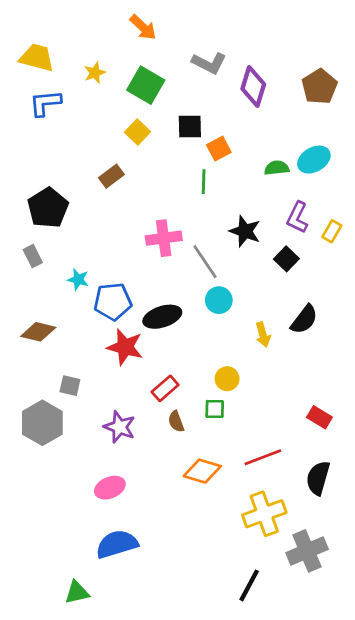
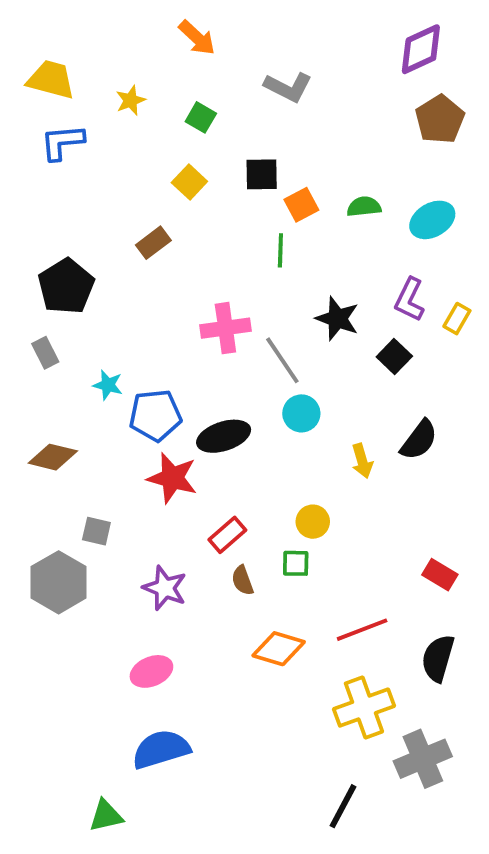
green square: (146, 85) -> (201, 117), size x0.6
purple diamond: (253, 87) -> (421, 49), moved, turned 48
green semicircle: (277, 168) -> (364, 207), moved

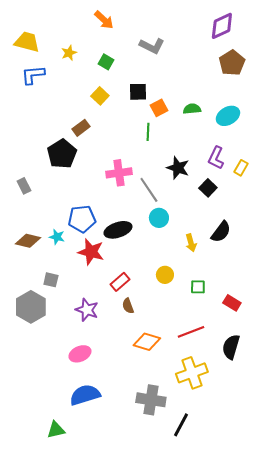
black pentagon: (66, 286) -> (62, 154), moved
cyan star: (108, 385) -> (57, 237), moved
green square: (296, 563) -> (198, 287), moved
gray cross: (423, 759) -> (151, 400), moved, turned 32

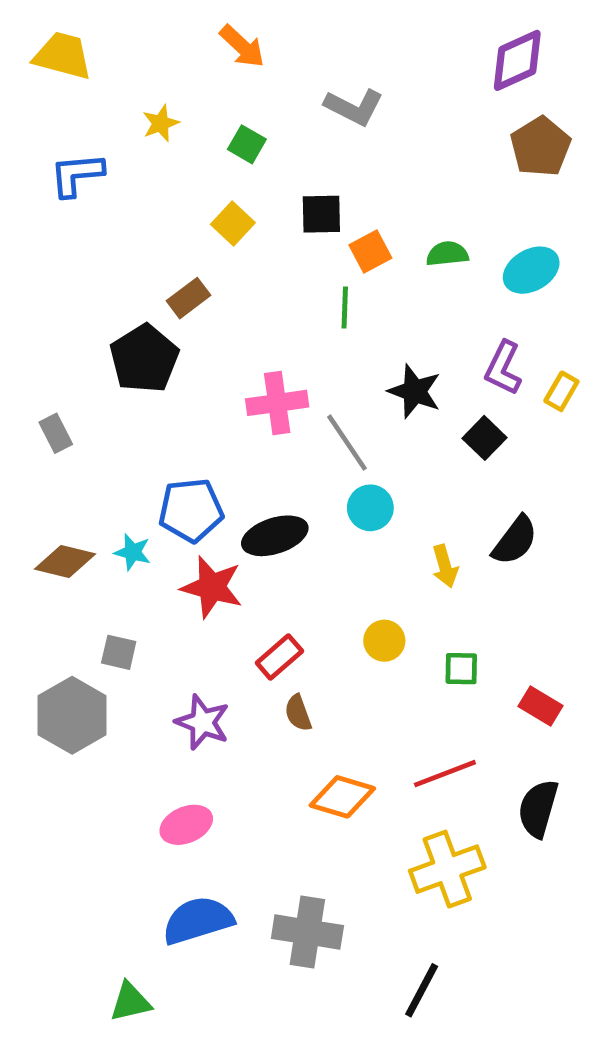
yellow trapezoid: (27, 42) -> (63, 56), moved
gray cross: (151, 400) -> (307, 932), moved

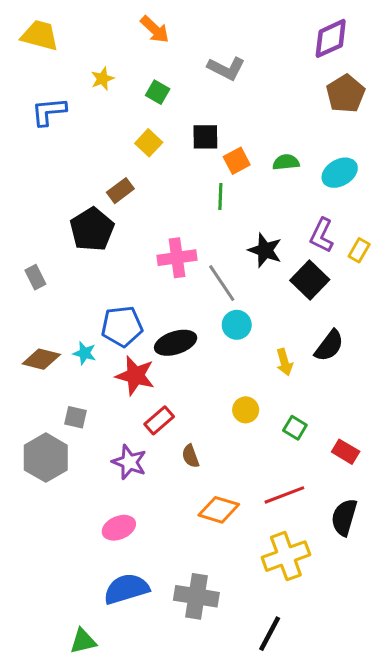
black square: (485, 438) -> (310, 280), size x1.4
red rectangle: (279, 657) -> (159, 420), moved
green square: (461, 669) -> (295, 428), turned 30

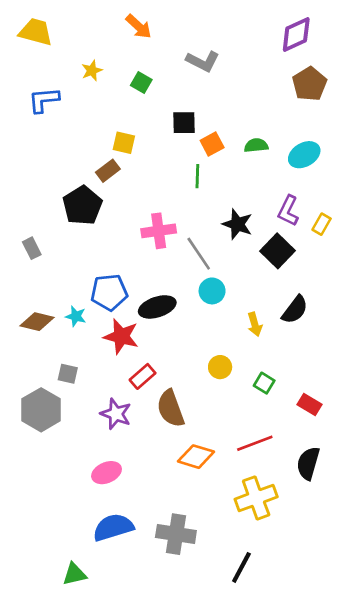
yellow square: (149, 143) -> (124, 143), moved, turned -30
brown semicircle: (190, 456) -> (171, 408), size x1.8

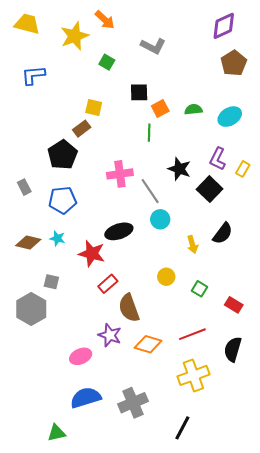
yellow star: (92, 71) -> (75, 36), moved, size x1.8
blue pentagon: (109, 292) -> (62, 200), moved
purple star: (116, 414) -> (110, 335), moved
gray cross: (176, 534) -> (133, 403), turned -32

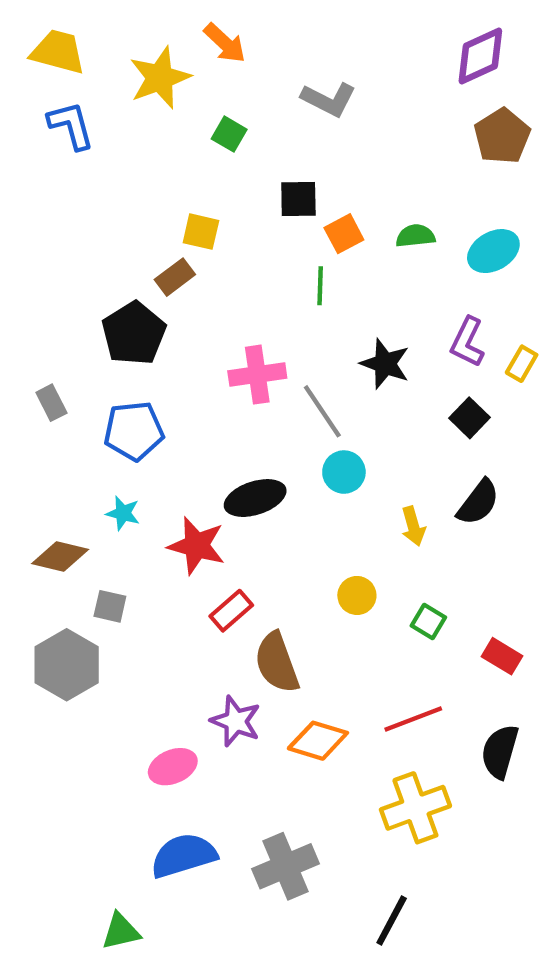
blue L-shape: (33, 75) -> (71, 125), moved, turned 80
black square: (210, 189) -> (470, 418), moved, size x0.7
brown diamond: (28, 242) -> (60, 556), moved

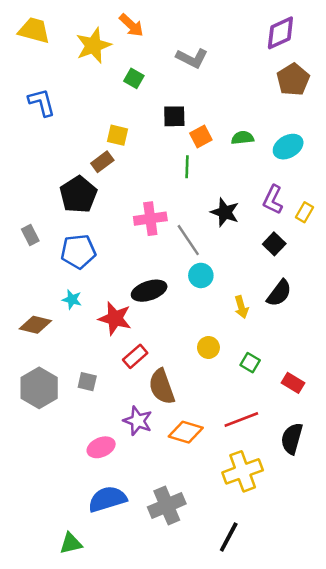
blue L-shape: (71, 125) -> (42, 102), moved
gray square: (110, 606) -> (87, 382), moved

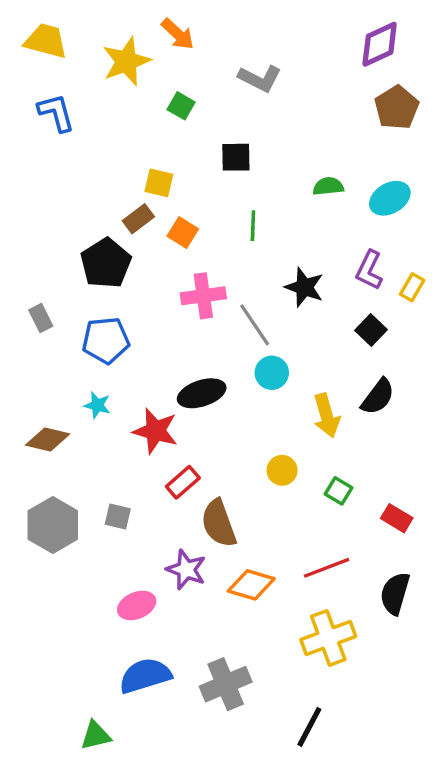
blue L-shape: (42, 102) -> (56, 113), moved
orange square: (201, 136) -> (183, 232), moved, turned -30
yellow arrow: (241, 307) -> (327, 416), size x1.4

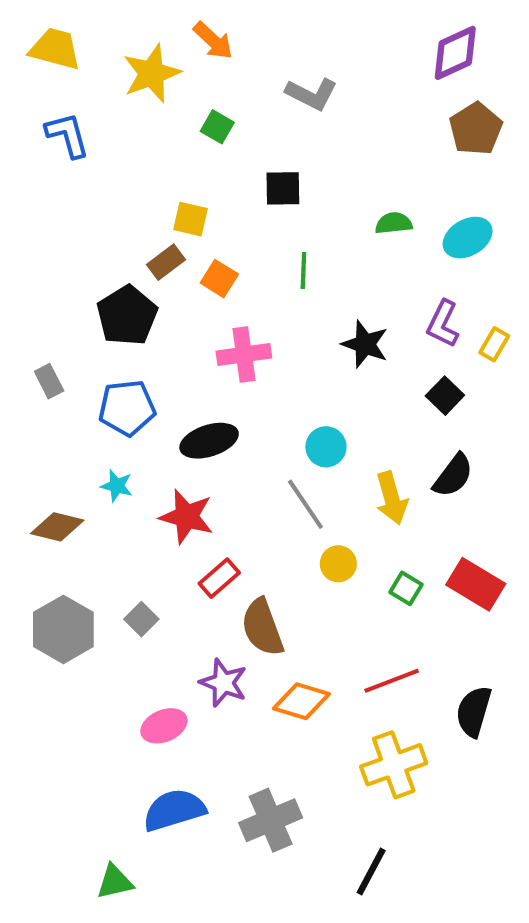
gray line: (255, 325) -> (305, 504), moved
black ellipse: (202, 393) -> (209, 441), moved
gray square: (118, 516) -> (141, 619), turned 32
red rectangle: (397, 518) -> (476, 584), moved, size x1.5

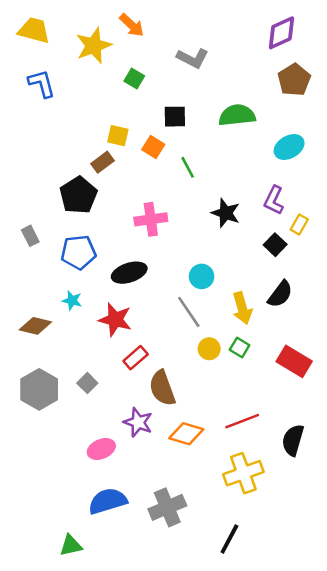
green semicircle: (394, 223) -> (237, 115), moved, size x1.6
green line: (303, 270) -> (188, 167), turned -30
orange square: (219, 279) -> (153, 147), moved
yellow rectangle: (494, 344) -> (299, 224), moved
green square: (406, 588) -> (240, 347), moved

